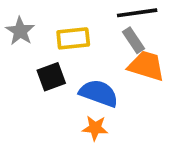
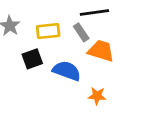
gray rectangle: (133, 40) -> (81, 32), moved
orange star: (95, 128) -> (97, 96), moved

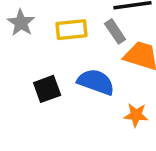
black square: (32, 59) -> (47, 89), moved

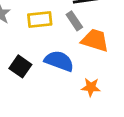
black square: (47, 89) -> (20, 66), turned -35

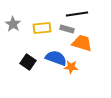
gray rectangle: (74, 21) -> (67, 29), turned -40
orange star: (91, 87) -> (71, 67), moved

